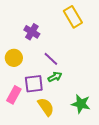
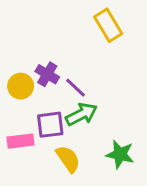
purple cross: (32, 32) -> (47, 74), moved
green arrow: (55, 77) -> (81, 114), size x1.5
pink rectangle: (14, 95) -> (21, 141), turned 54

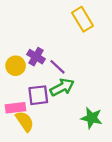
yellow semicircle: (68, 159) -> (25, 121), moved

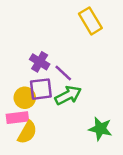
yellow circle: (16, 66) -> (25, 98), moved
purple square: (38, 95) -> (41, 89), moved
yellow semicircle: (25, 121) -> (27, 132), turned 65

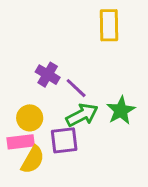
yellow rectangle: (90, 21) -> (109, 25), turned 30
purple square: (41, 89) -> (64, 140), moved
green star: (100, 129) -> (121, 110), moved, turned 30

